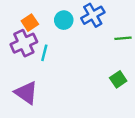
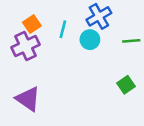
cyan circle: (64, 20) -> (90, 40), moved
cyan line: (44, 53) -> (63, 29), moved

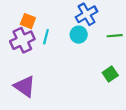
orange square: (32, 24) -> (28, 21), turned -35
cyan line: (63, 29) -> (46, 37), moved

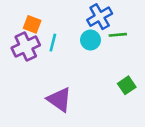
green line: (115, 36) -> (118, 35), moved
purple triangle: (25, 86) -> (59, 100), moved

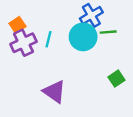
orange square: (32, 24) -> (17, 25), moved, turned 35
cyan circle: (90, 40) -> (83, 37), size x1.5

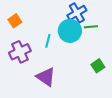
cyan line: (48, 39) -> (48, 41), moved
purple cross: (23, 43) -> (20, 52), moved

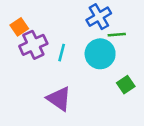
cyan circle: (70, 31) -> (100, 54), moved
purple cross: (20, 52) -> (33, 45), moved

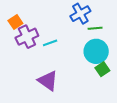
cyan line: (62, 53) -> (50, 43), turned 56
cyan circle: (100, 54) -> (96, 51), moved

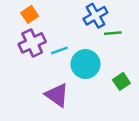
orange square: (15, 22) -> (30, 14), moved
cyan circle: (96, 51) -> (85, 64), moved

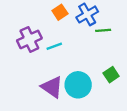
orange square: (30, 14) -> (60, 12), moved
cyan circle: (85, 64) -> (78, 85), moved

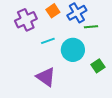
purple cross: (29, 39) -> (26, 20), moved
cyan circle: (78, 85) -> (73, 50), moved

